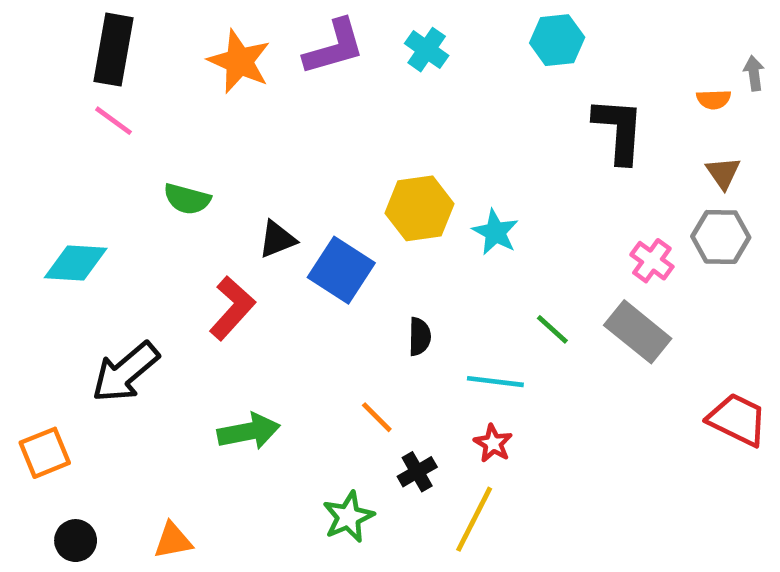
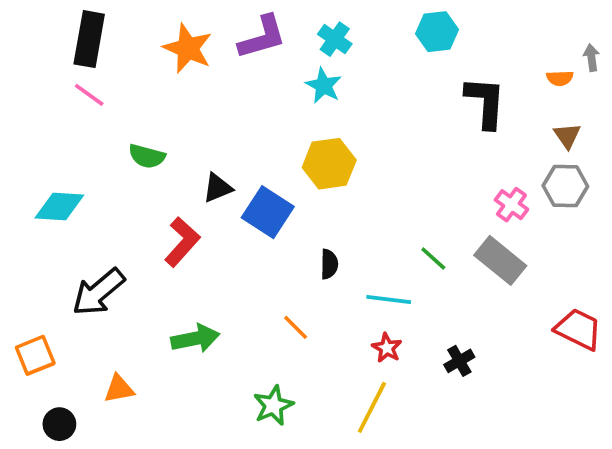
cyan star: (495, 232) -> (324, 86), moved
black cross: (417, 472) -> (459, 361), moved
orange triangle: (173, 541) -> (119, 389), moved

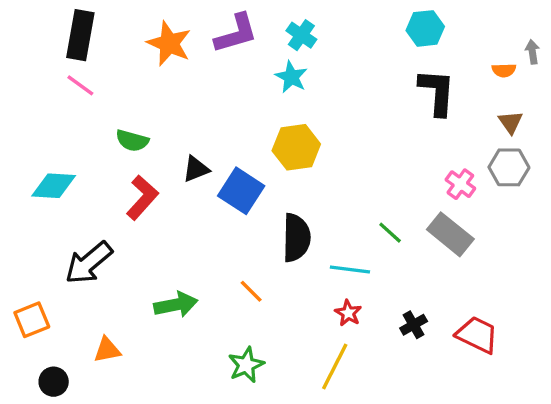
cyan hexagon: (437, 32) -> (425, 28), moved
red L-shape: (182, 242) -> (142, 197), moved
black semicircle: (329, 264) -> (296, 238), size x1.8
orange line: (296, 327) -> (251, 291), moved
red trapezoid: (578, 329) -> (477, 335), moved

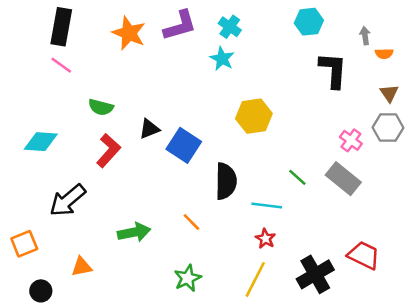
cyan hexagon: (425, 28) -> (309, 22), moved
gray arrow: (532, 52) -> (365, 36), moved
yellow hexagon: (296, 147) -> (254, 116), moved
black cross: (414, 325) -> (315, 274), moved, size x1.8

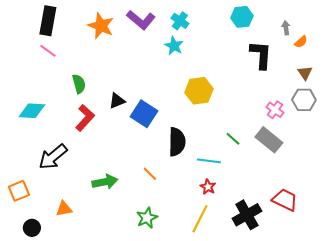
purple L-shape: (180, 25) -> (141, 20), turned 56
orange semicircle: (384, 54) -> (301, 42), turned -40
green semicircle: (101, 107) -> (79, 84), turned -120

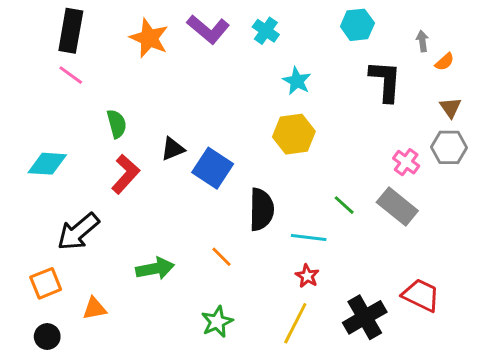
cyan star: (174, 46) -> (297, 81), moved
orange square: (19, 191) -> (46, 283), moved

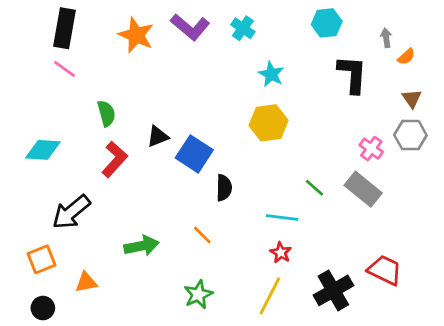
black semicircle: (261, 209) -> (224, 188), moved, size x0.7

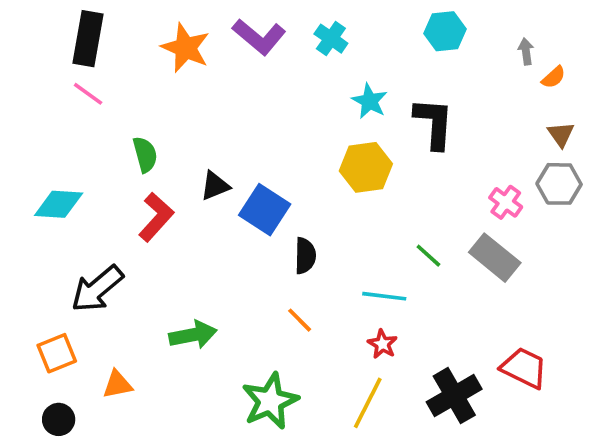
black L-shape: (352, 74) -> (434, 123), moved
orange line: (202, 235) -> (300, 320), moved
green star: (198, 294) -> (270, 401), size x1.4

